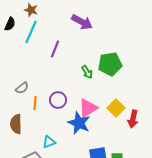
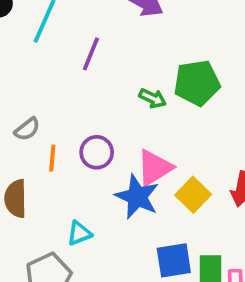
green arrow: (87, 72) -> (153, 98), turned -32
yellow square: (116, 108) -> (193, 195), moved

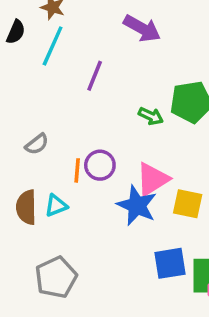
orange line: (52, 158) -> (77, 170), moved
yellow square: (193, 195) -> (188, 204), turned -32
cyan triangle: (79, 233) -> (56, 205), moved

